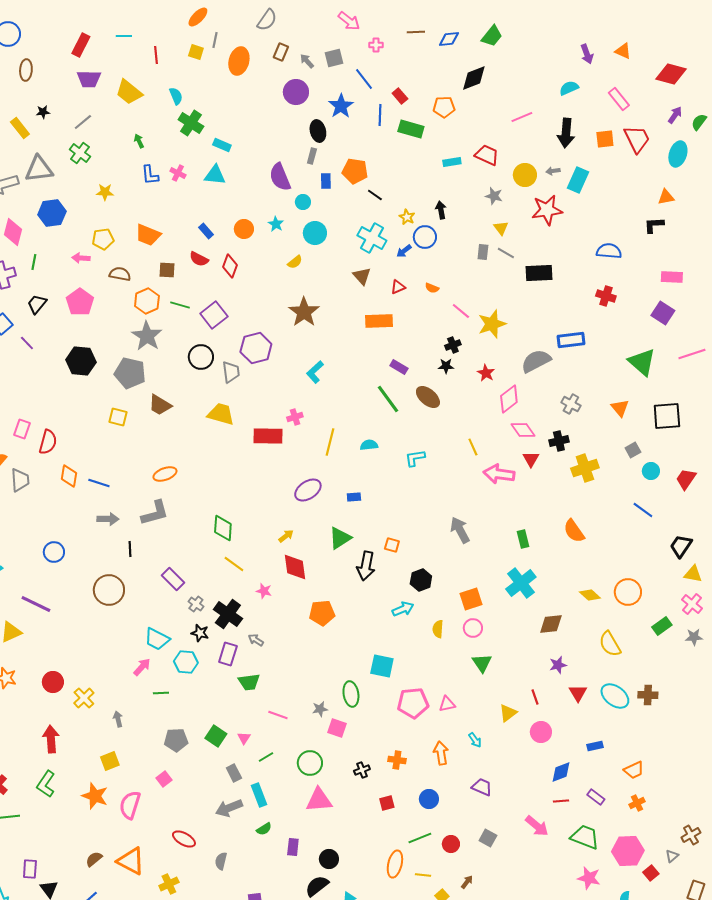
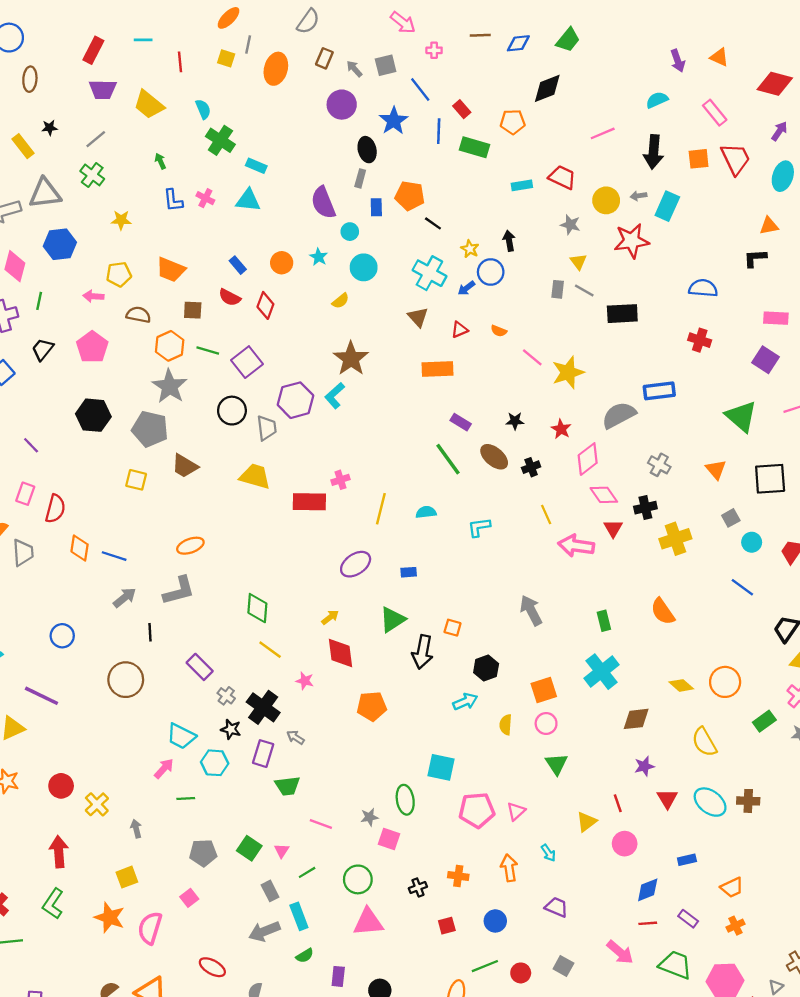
purple line: (27, 343) -> (31, 445), moved
black cross: (453, 345) -> (531, 467), moved
cyan L-shape: (315, 372) -> (335, 396), moved
gray arrow: (108, 519) -> (125, 598), turned -40
pink triangle: (447, 704) -> (516, 811), turned -30

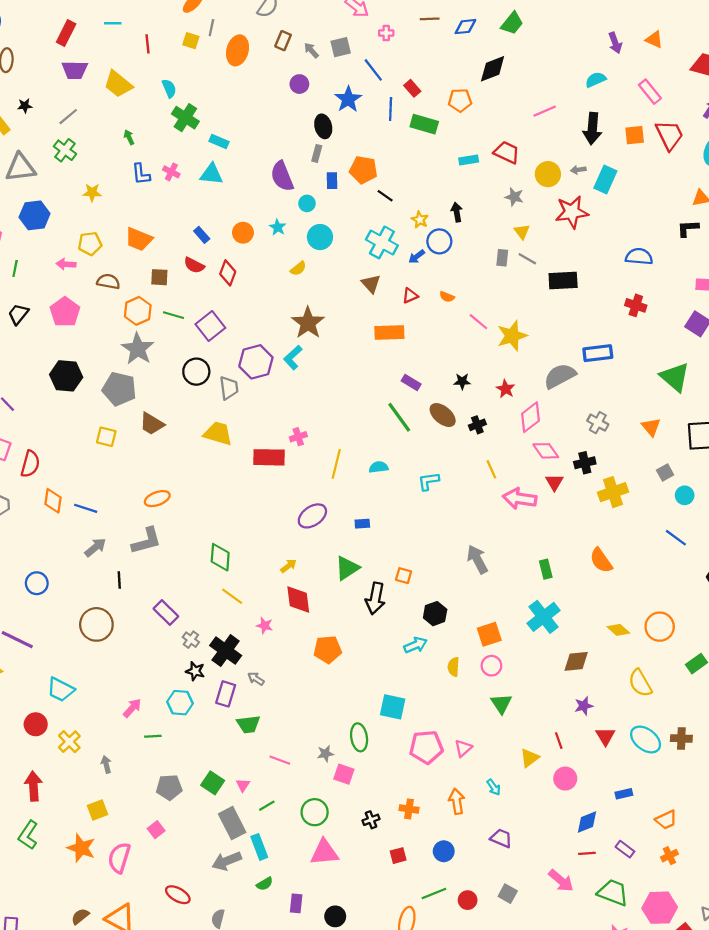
purple circle: (342, 105) -> (299, 84), size x0.7
cyan trapezoid: (181, 736) -> (61, 690), moved
gray rectangle: (270, 891) -> (232, 823), size x1.6

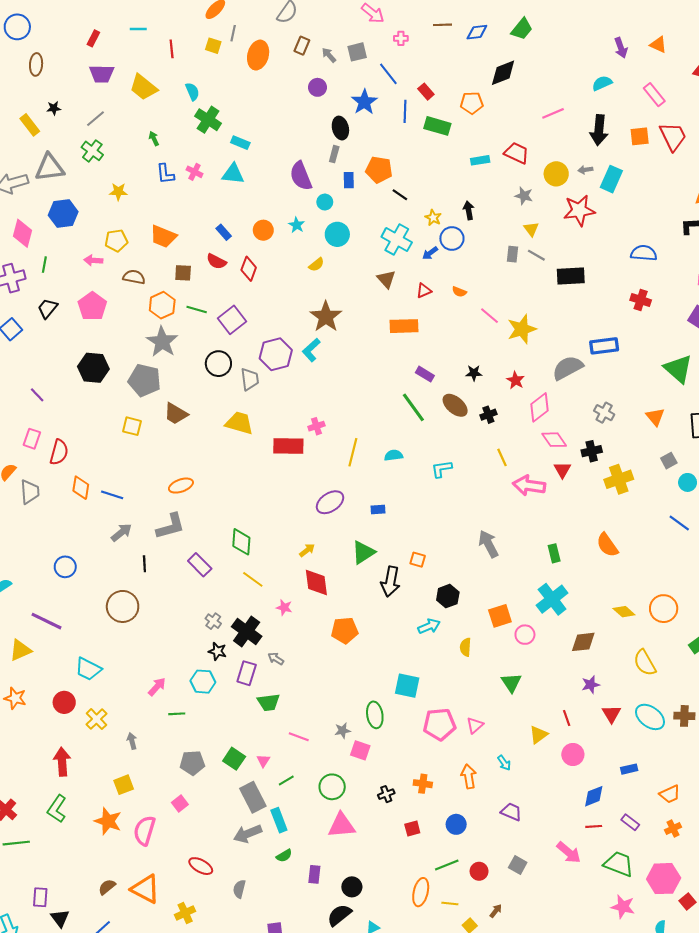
red rectangle: (66, 33) -> (93, 38), size x0.7
purple rectangle: (166, 613) -> (200, 565), moved
pink circle: (491, 666) -> (525, 635), moved

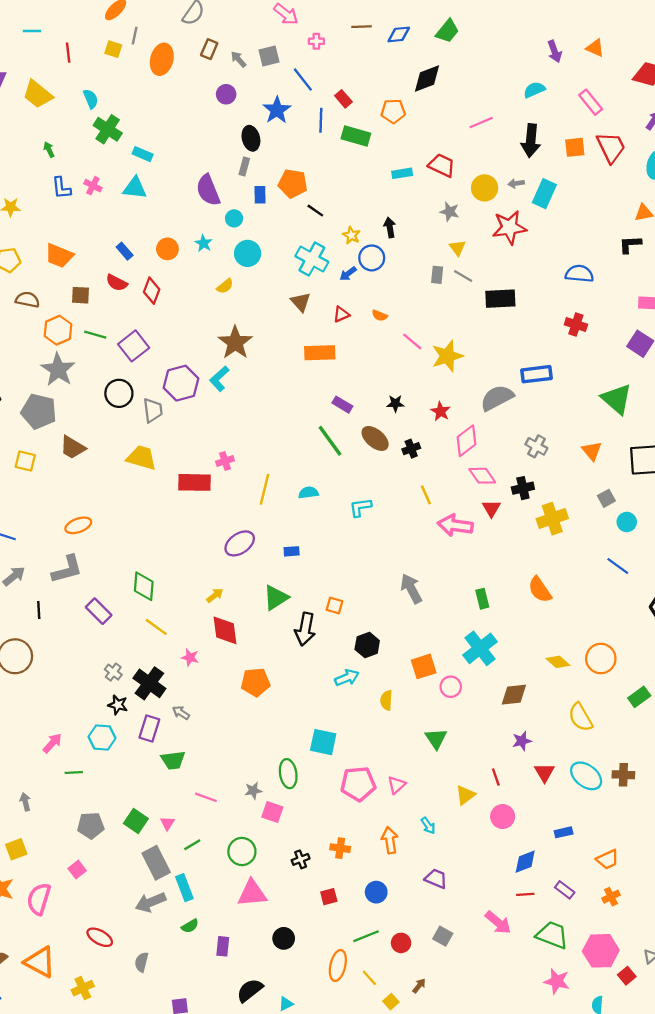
black circle: (352, 887) -> (284, 938), moved
yellow line: (450, 904) -> (369, 978), turned 42

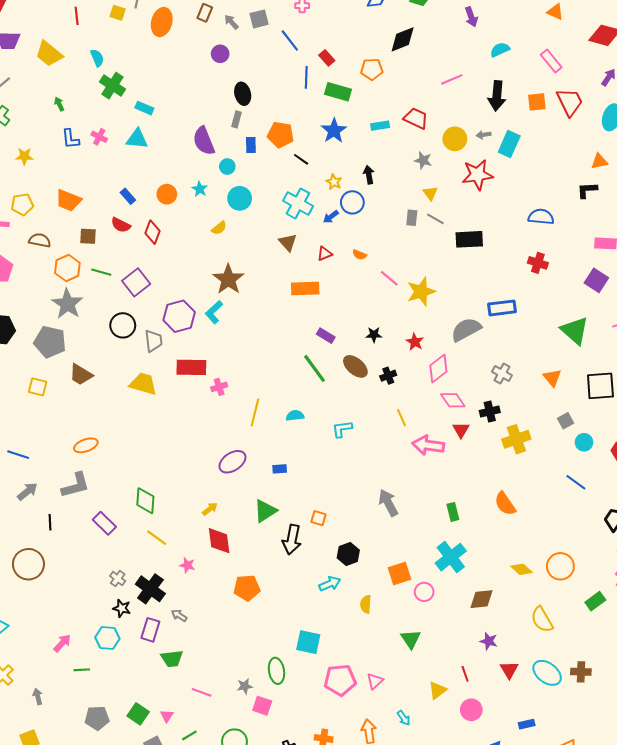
purple arrow: (555, 51) -> (471, 17), moved
blue star: (277, 110) -> (334, 131), moved
red rectangle: (195, 482) -> (191, 367), moved
purple star: (522, 741) -> (489, 641), turned 30

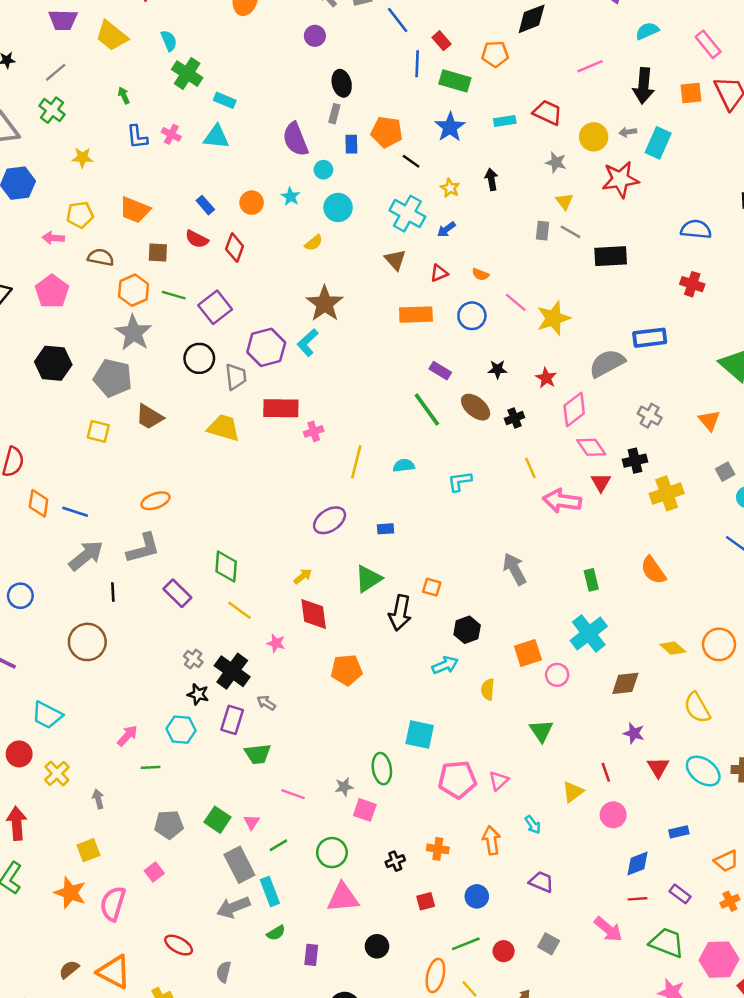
blue circle: (352, 202) -> (472, 316), moved
gray arrow: (27, 491) -> (86, 556), size x1.4

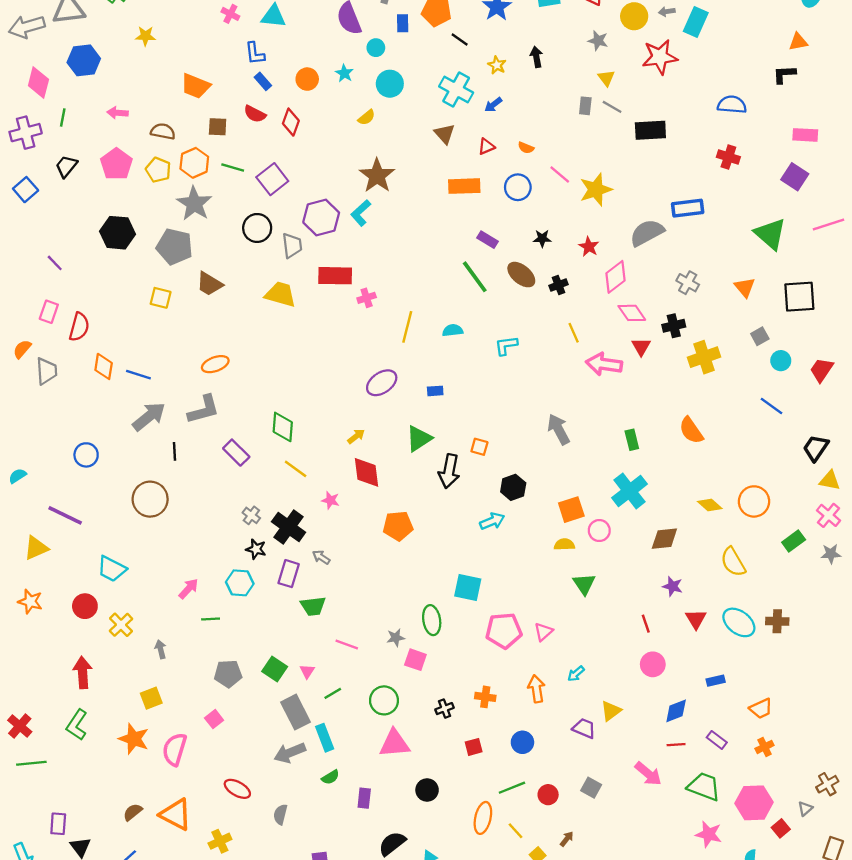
blue L-shape: (137, 137) -> (255, 53), moved
yellow pentagon: (80, 215) -> (158, 170), moved, turned 30
yellow semicircle: (488, 689) -> (564, 544), moved, turned 84
yellow triangle: (573, 792) -> (611, 711), moved
cyan arrow: (533, 825) -> (576, 674), turned 84

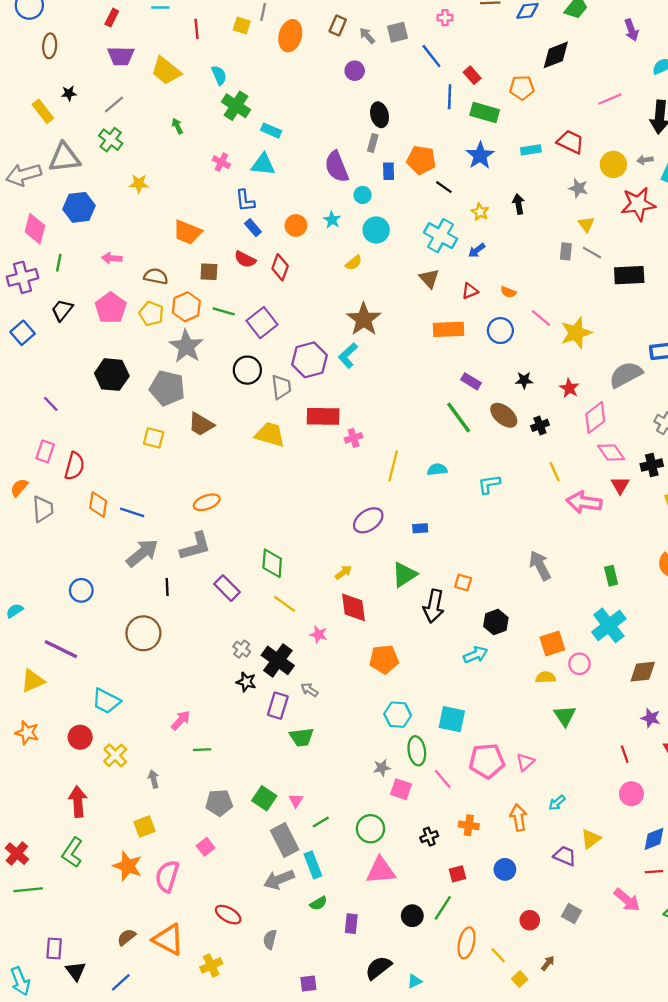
cyan hexagon: (240, 583) -> (398, 715), moved
pink line: (347, 645) -> (443, 779), moved, turned 30
green line: (512, 788) -> (443, 908), moved, turned -35

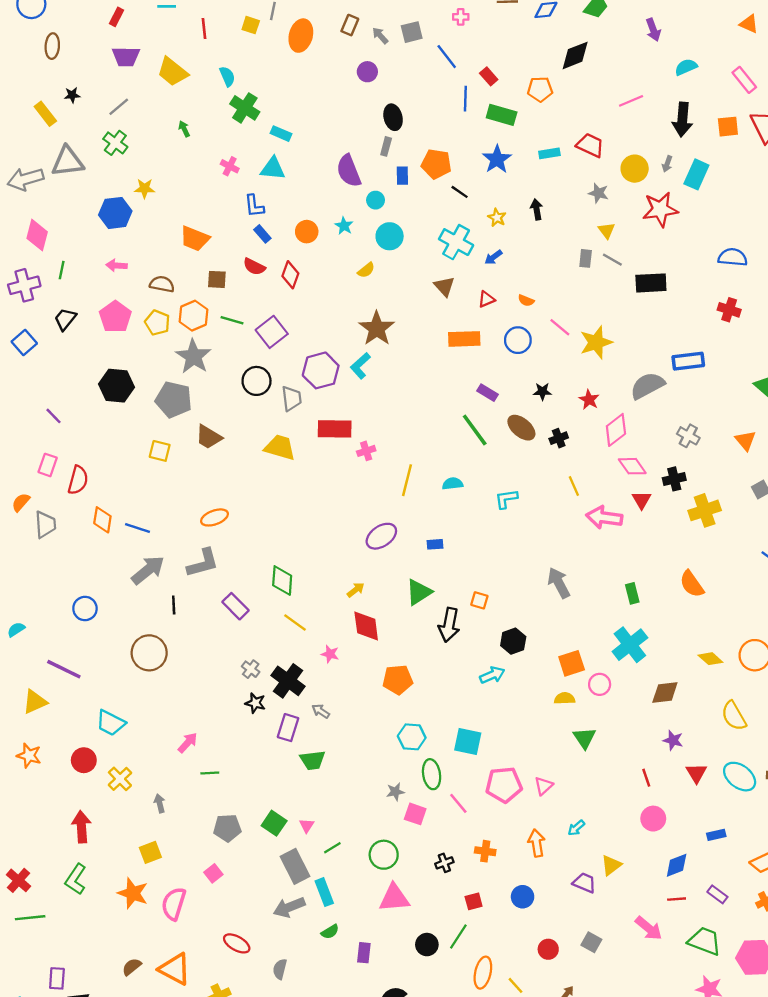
gray arrow: (645, 160) -> (667, 164), turned -63
blue hexagon: (79, 207) -> (115, 213), moved

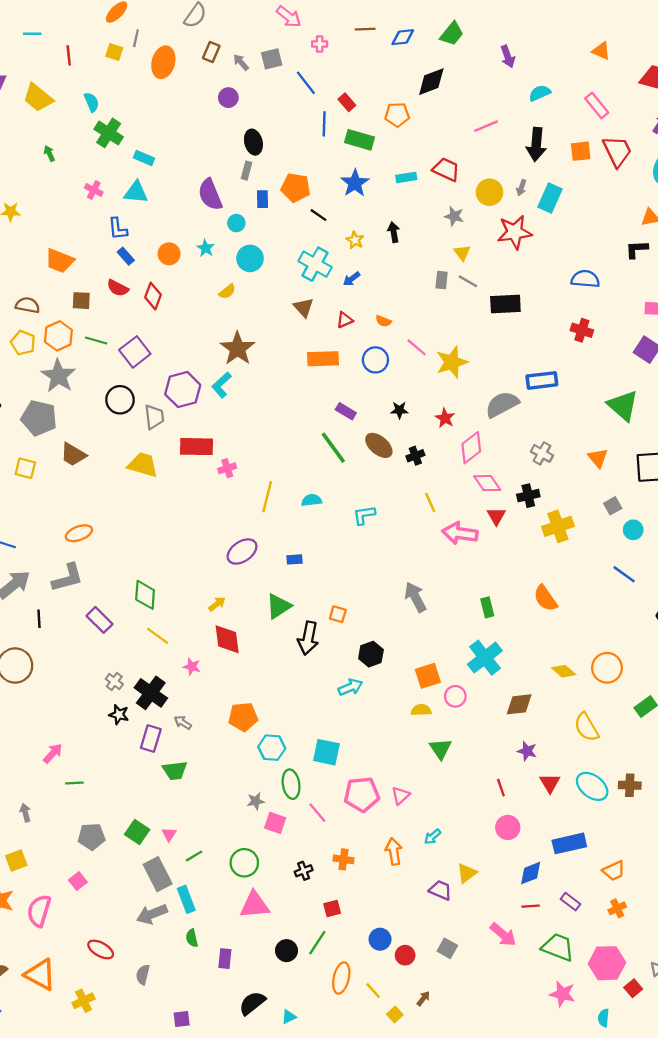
orange pentagon: (398, 680) -> (243, 717), moved
blue rectangle: (716, 835) -> (569, 843), size x1.8
blue circle: (523, 897) -> (380, 939), moved
green semicircle: (330, 932) -> (192, 938), turned 108

